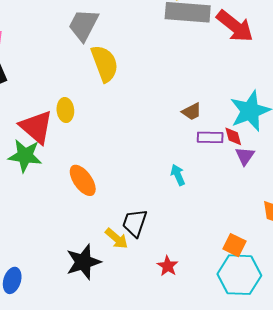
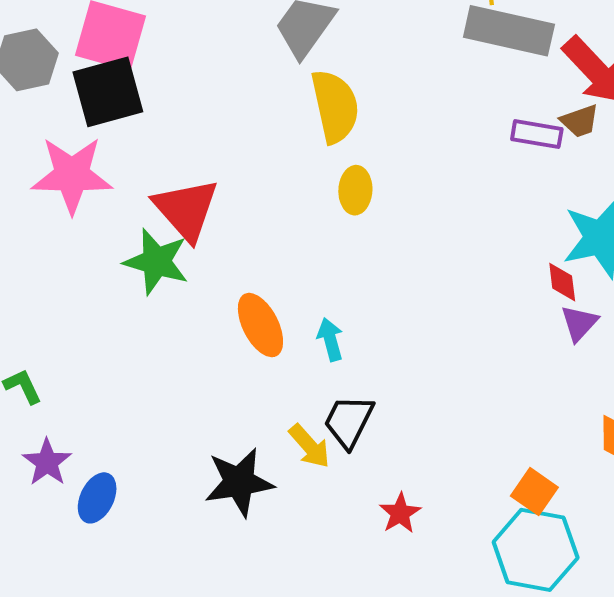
yellow ellipse: (65, 110) -> (355, 190), moved
brown trapezoid: (192, 112) -> (580, 121), moved
purple rectangle: (210, 137) -> (537, 134), moved
cyan arrow: (178, 175) -> (330, 339), moved

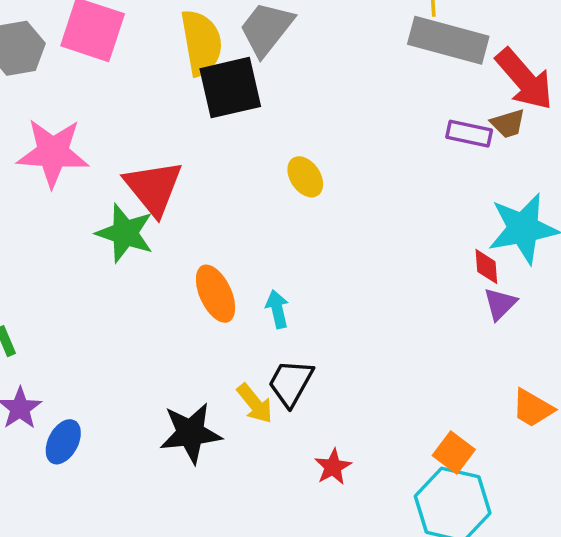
black square: (108, 92) -> (230, 88), moved
yellow semicircle: (335, 106) -> (201, 43), moved
yellow ellipse: (355, 190) -> (305, 177), turned -39

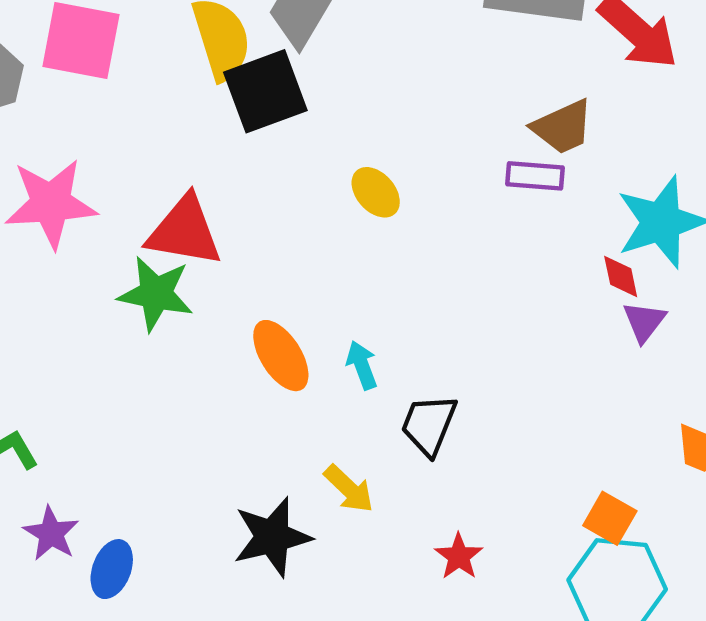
brown trapezoid: (508, 124) -> (563, 127), moved, size x1.4
purple rectangle: (469, 134) -> (535, 176), moved
red triangle: (153, 188) -> (184, 231), turned -34
black trapezoid: (291, 383) -> (429, 425), moved

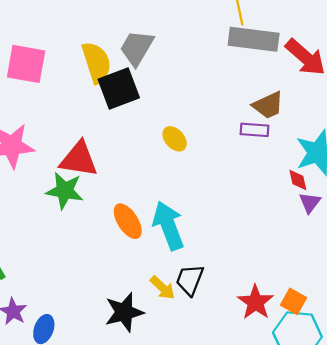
cyan arrow: (362, 365) -> (168, 226), size x2.0
black trapezoid: (429, 425) -> (190, 280), moved
red star: (459, 556) -> (256, 302), moved, size x1.5

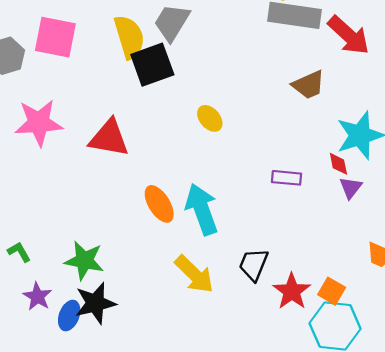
purple rectangle: (254, 130) -> (287, 178), moved
green star: (65, 191) -> (84, 261), moved
black trapezoid: (190, 280) -> (254, 265), moved
yellow arrow: (162, 288) -> (194, 274), size x1.5
black star: (124, 312) -> (95, 303), moved

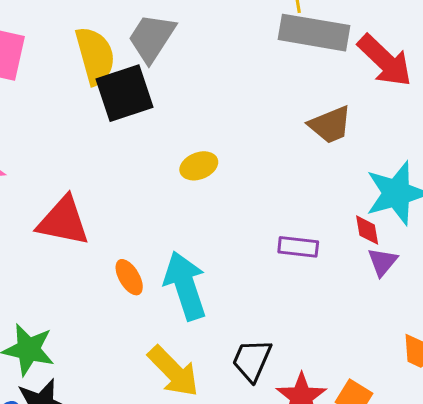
yellow ellipse: (210, 118) -> (199, 166), turned -72
red triangle: (109, 138) -> (63, 221), moved
orange ellipse: (159, 204) -> (129, 277), size x0.7

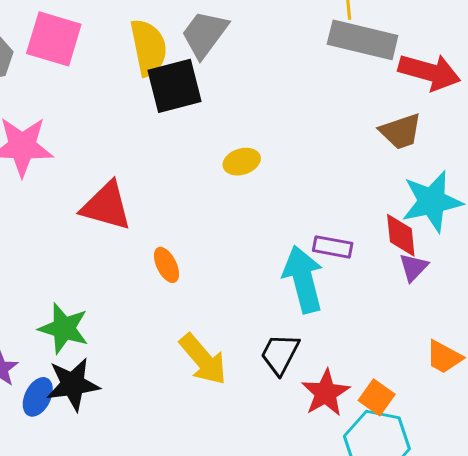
red arrow: (385, 61) -> (429, 72), turned -32
brown trapezoid: (330, 125) -> (401, 131), moved
red diamond: (367, 230) -> (401, 235), size x1.4
cyan arrow: (185, 286) -> (303, 279), moved

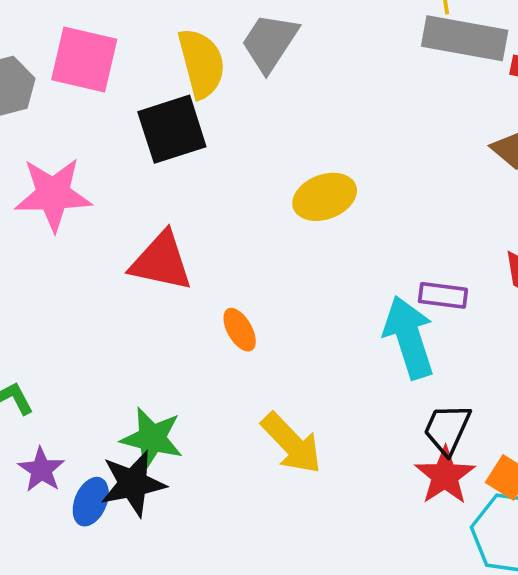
black square: (174, 86) -> (172, 129), moved
yellow ellipse: (242, 162) -> (325, 197), size x1.4
green star: (64, 328) -> (152, 438), moved
black trapezoid: (280, 354) -> (447, 429), moved

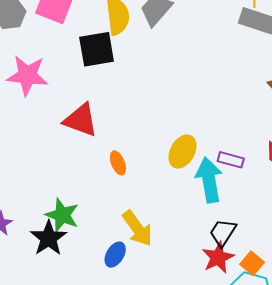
yellow ellipse: (325, 197) -> (183, 152), moved, turned -48
black star: (133, 484) -> (48, 238), turned -30
blue ellipse: (91, 502) -> (115, 255), moved

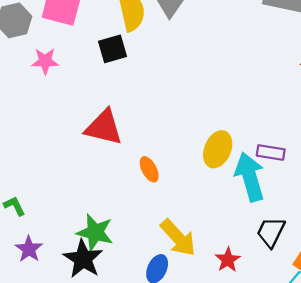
black square: (97, 49) -> (112, 49), size x0.7
pink star: (27, 75) -> (45, 61), moved, size x0.6
red star: (218, 258) -> (228, 260), moved, size x0.7

